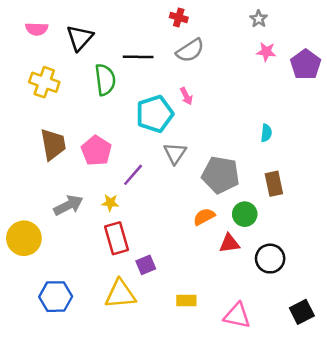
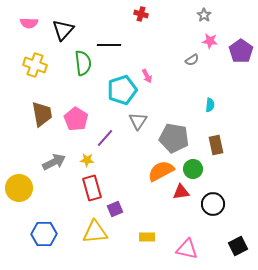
gray semicircle: (190, 50) -> (192, 60), moved, size x0.6
orange semicircle: (204, 217) -> (161, 171), size x1.5

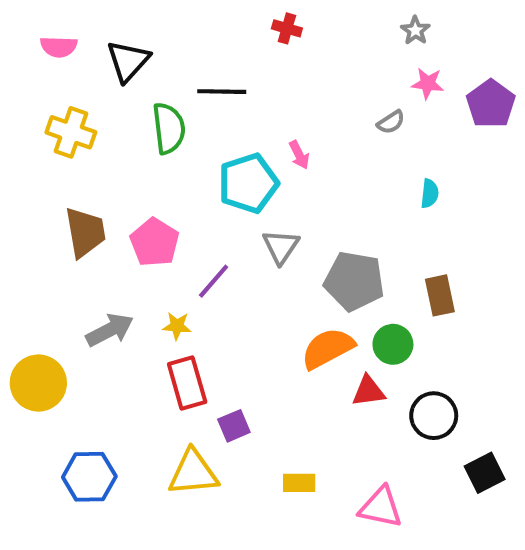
cyan semicircle: (210, 105) -> (430, 193), moved
black square: (238, 246) -> (485, 473), moved

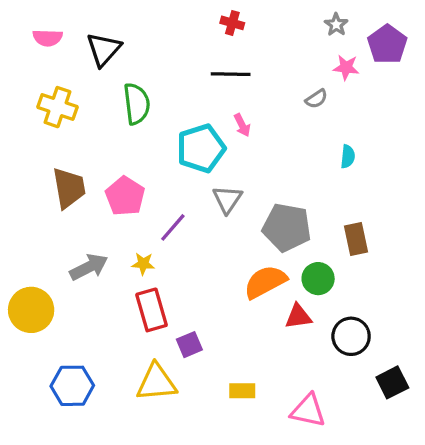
black line: (222, 92) -> (231, 74), moved
purple pentagon: (491, 104) -> (387, 44), moved

